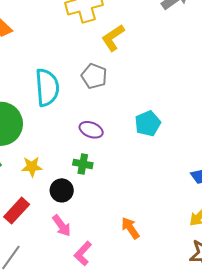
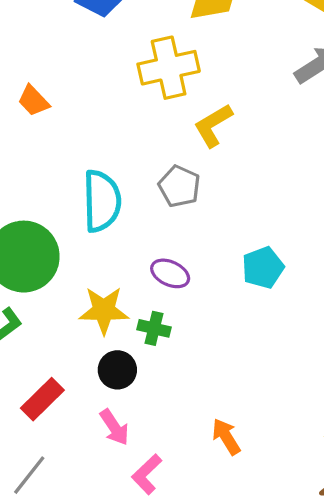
yellow star: (32, 167) -> (104, 310), moved, size x1.4

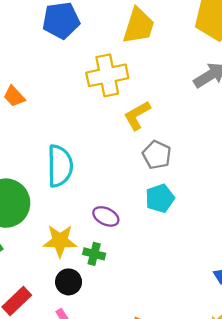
gray pentagon: (179, 186) -> (157, 155), moved
cyan pentagon: (263, 268) -> (160, 198), moved

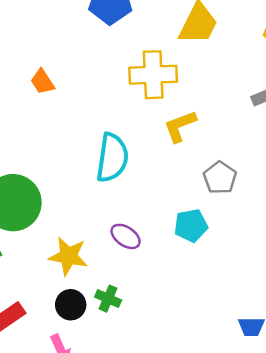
gray pentagon: (157, 155) -> (220, 178), moved
cyan semicircle: (60, 166) -> (112, 158), moved
green cross: (94, 254) -> (108, 299), moved

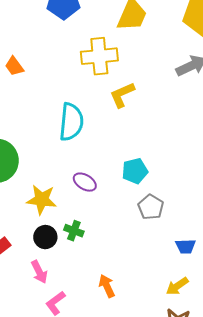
gray pentagon: (220, 178) -> (151, 207), moved

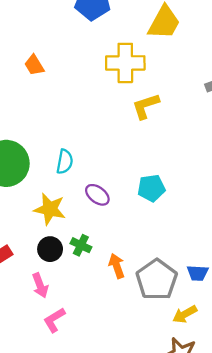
cyan semicircle: (71, 122) -> (65, 162), moved, size x0.6
gray pentagon: (151, 207) -> (157, 280), moved, size x1.5
orange arrow: (107, 286) -> (117, 266), moved

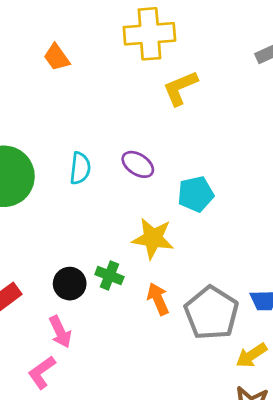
orange trapezoid: (34, 65) -> (57, 57), moved
purple ellipse: (97, 195) -> (138, 164), moved
yellow star: (50, 209) -> (153, 238), moved
pink L-shape: (54, 320) -> (42, 372), moved

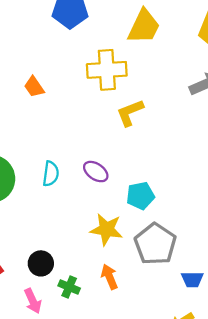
green cross: (109, 276) -> (69, 287), moved
gray pentagon: (211, 313) -> (155, 244), moved

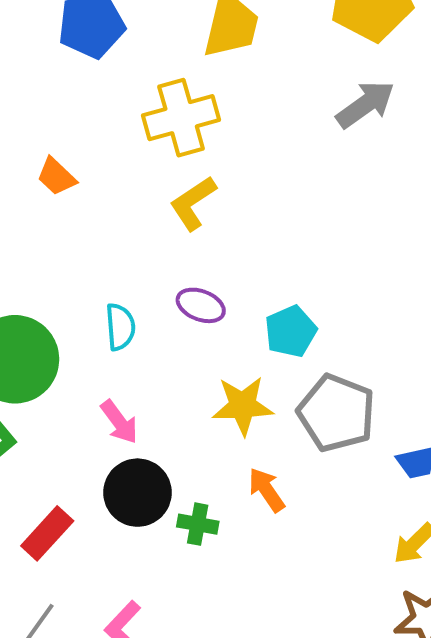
yellow L-shape: (130, 113) -> (193, 203), moved
black circle: (41, 263) -> (137, 493), size x1.4
pink arrow: (33, 301) -> (119, 422), moved

